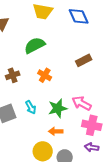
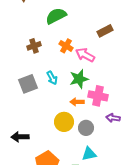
pink arrow: (82, 103) -> (85, 55), moved
pink cross: (92, 125) -> (98, 96), moved

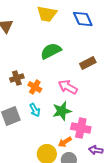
green semicircle: (56, 16) -> (51, 51), moved
orange cross: (66, 46) -> (35, 87), moved
orange arrow: (77, 102) -> (65, 142), moved, turned -32

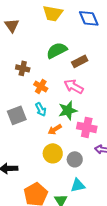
brown rectangle: (88, 63) -> (80, 61), moved
brown cross: (17, 78) -> (23, 68), moved, turned 32
orange arrow: (65, 142) -> (55, 129), moved

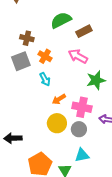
green star: (68, 110) -> (96, 80), moved
gray square: (17, 115) -> (21, 61), moved
pink cross: (87, 127) -> (82, 107), moved

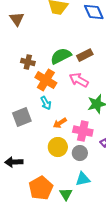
green semicircle: (61, 20) -> (61, 56), moved
orange cross: (45, 56) -> (46, 80), size x1.5
gray square: (21, 61) -> (22, 117), moved

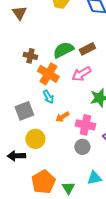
pink arrow: (79, 80) -> (81, 74), turned -60
yellow circle: (58, 147) -> (35, 139), moved
cyan triangle: (83, 179) -> (94, 178), moved

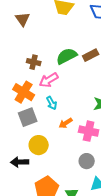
orange cross: (48, 74) -> (24, 92), moved
pink arrow: (81, 74) -> (49, 80), moved
gray circle: (82, 147) -> (87, 161), moved

